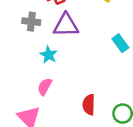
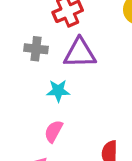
cyan star: (49, 55) -> (58, 91), turned -30

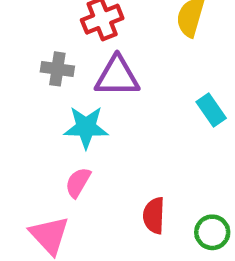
cyan star: (58, 91) -> (86, 127), size x1.4

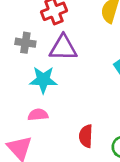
pink semicircle: (78, 182) -> (38, 115), turned 54

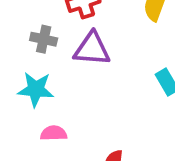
cyan star: (43, 80) -> (36, 89), moved

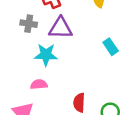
cyan star: (36, 89) -> (46, 55), moved

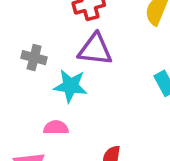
gray cross: (29, 24) -> (34, 58), moved

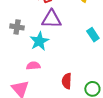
cyan star: (70, 86) -> (39, 41), turned -30

